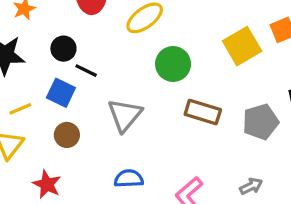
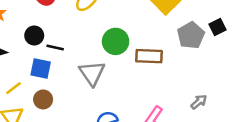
green circle: (173, 64) -> (116, 41), moved
gray pentagon: (261, 122) -> (191, 35), moved
brown circle: (67, 135) -> (43, 99), moved

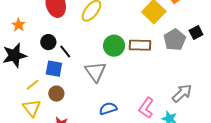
black line: (55, 48) -> (65, 51), turned 40
brown rectangle: (149, 56) -> (140, 45), moved
gray arrow: (199, 102) -> (182, 93), size x1.5

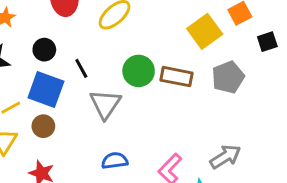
black square: (196, 33) -> (267, 42), moved
black line: (65, 51) -> (81, 68), moved
blue square: (54, 69) -> (46, 90), size x1.4

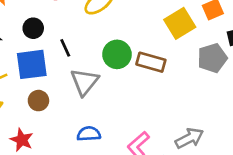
gray pentagon: (228, 77) -> (212, 58), moved
blue square: (46, 90) -> (32, 64), turned -32
brown circle: (43, 126) -> (38, 101), moved

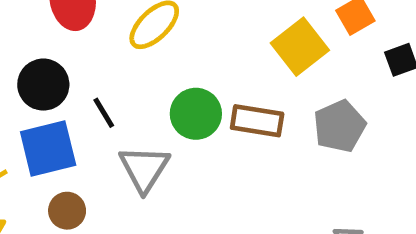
black circle: (33, 28) -> (43, 85), size x1.4
gray pentagon: (212, 58) -> (340, 126), moved

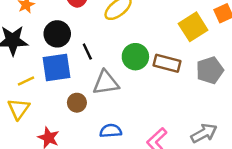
gray triangle: (144, 169) -> (106, 83), turned 44
brown circle: (67, 211) -> (77, 103), moved

